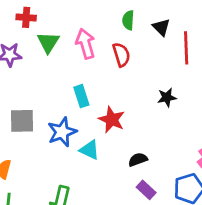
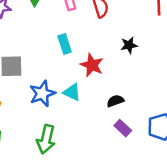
black star: (167, 97) -> (129, 45), moved
blue star: (62, 132) -> (42, 93), moved

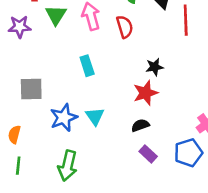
red star: (92, 65) -> (145, 93), moved, turned 30
cyan triangle: (72, 92) -> (95, 116), turned 30

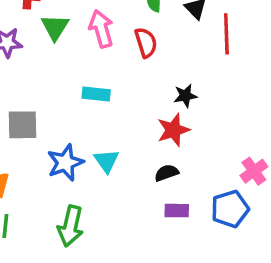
cyan rectangle: (87, 66) -> (96, 94), turned -66
purple rectangle: (148, 154) -> (177, 211), turned -42

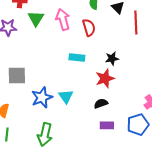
cyan rectangle: (96, 94) -> (77, 57), moved

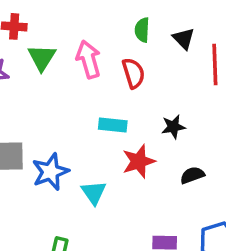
red star: (105, 78) -> (139, 161), moved
blue star: (42, 97) -> (50, 172), moved
black semicircle: (101, 103) -> (192, 175), moved

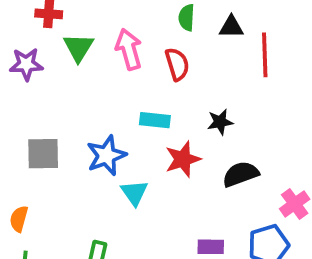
black triangle: (184, 39) -> (231, 27), turned -45
blue star: (50, 172) -> (106, 155), moved
black semicircle: (192, 175) -> (241, 174), size x1.4

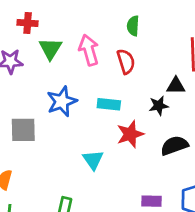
black triangle: (231, 27) -> (176, 86), moved
blue star: (106, 155) -> (62, 101), moved

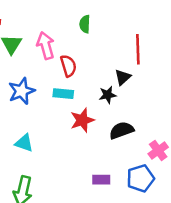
red semicircle: (126, 61) -> (68, 66), moved
black triangle: (176, 86) -> (123, 77), turned -42
cyan triangle: (93, 160) -> (24, 143), moved, turned -36

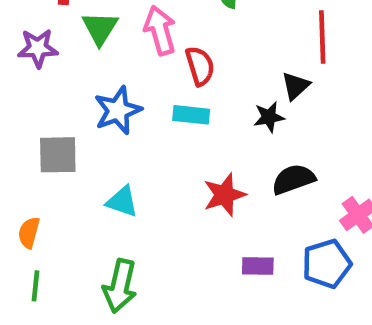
red star: (82, 120) -> (224, 195), moved

